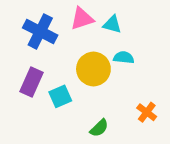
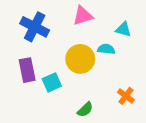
pink triangle: (82, 19) -> (83, 16), moved
cyan triangle: (112, 24) -> (123, 29), moved
purple rectangle: (32, 82) -> (27, 70), turned -35

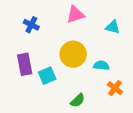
blue cross: (35, 27) -> (31, 25), size x0.6
cyan semicircle: (106, 49) -> (101, 65), moved

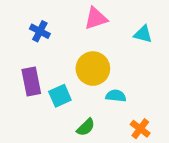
cyan semicircle: (101, 65) -> (116, 96), moved
orange cross: (115, 88) -> (140, 129), moved
green semicircle: (78, 100) -> (86, 127), moved

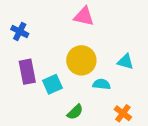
pink triangle: (96, 18) -> (84, 16), turned 30
blue cross: (40, 31) -> (20, 31), moved
cyan triangle: (143, 34) -> (125, 62), moved

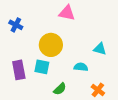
yellow circle: (81, 60) -> (51, 45), moved
purple rectangle: (27, 72) -> (19, 70), moved
cyan square: (52, 84) -> (42, 67), turned 35

